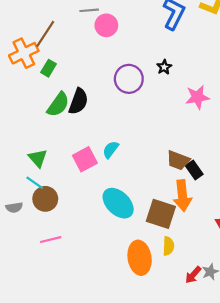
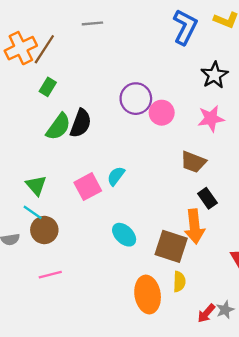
pink circle: (106, 25) -> (162, 113), moved
orange cross: (24, 53) -> (21, 48), moved
black star: (164, 67) -> (214, 75), moved, size x1.6
brown trapezoid: (178, 160) -> (193, 162), moved
cyan ellipse: (118, 203) -> (124, 235), size x0.7

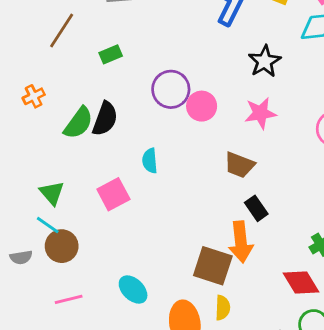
orange cross: (21, 48) -> (34, 96), moved, size x0.6
green rectangle: (48, 87) -> (111, 54), moved, turned 36
cyan semicircle: (116, 176) -> (150, 161), moved, turned -42
cyan ellipse: (124, 235) -> (133, 290), moved

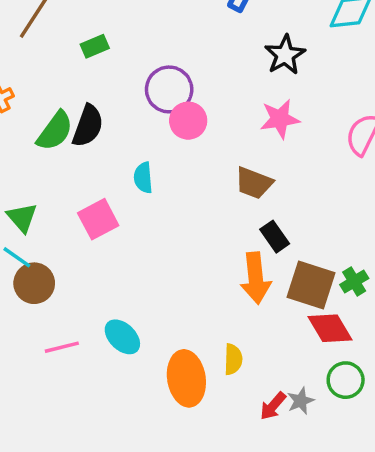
pink circle: (202, 106) -> (188, 121), moved
brown square: (213, 266) -> (311, 285), moved
pink line: (69, 299) -> (62, 347), moved

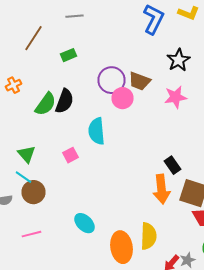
cyan semicircle: (143, 178) -> (96, 131), size x1.5
brown trapezoid: (254, 183) -> (140, 81), moved
pink square: (98, 219) -> (70, 155), size x0.7
pink line: (62, 347) -> (32, 234), moved
yellow semicircle: (233, 359) -> (148, 236), size x1.5

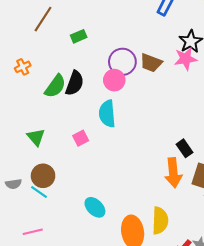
pink star: (176, 97) -> (186, 59), moved
pink circle: (122, 98) -> (114, 80), moved
cyan line: (24, 177) -> (39, 192), moved
pink line: (32, 234) -> (33, 232), moved

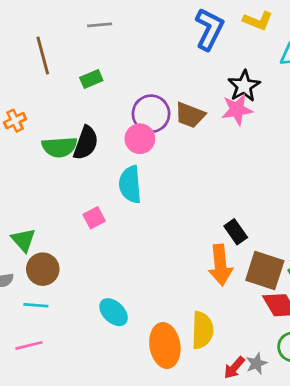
brown line: (43, 19) -> (43, 55), turned -48
green semicircle: (55, 86) -> (59, 147), turned 50
green triangle: (36, 137) -> (23, 240), moved
cyan line: (39, 192) -> (36, 305), moved, turned -30

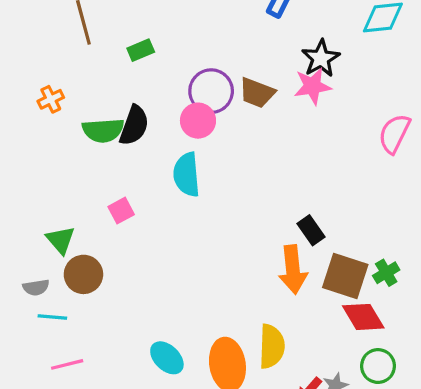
pink square: (94, 218) -> (121, 211), moved
cyan line: (36, 305) -> (52, 317), moved
cyan ellipse: (114, 312) -> (167, 358), moved

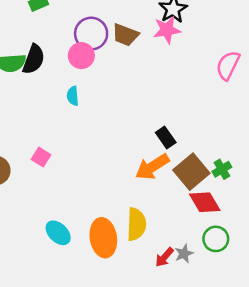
cyan semicircle: (187, 175) -> (73, 96), size x0.6
pink square: (121, 211) -> (41, 157), moved, turned -30
orange arrow: (293, 269) -> (152, 167), turned 64
brown square: (345, 276) -> (191, 172), turned 32

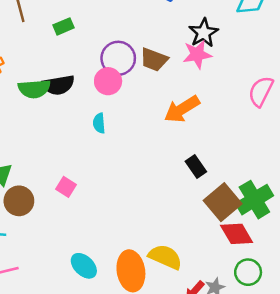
black semicircle: (34, 59) -> (58, 85), turned 60
orange arrow: (152, 167) -> (182, 109), moved
green cross: (222, 169) -> (254, 200), size x1.8
yellow semicircle: (136, 224) -> (165, 257), turned -68

